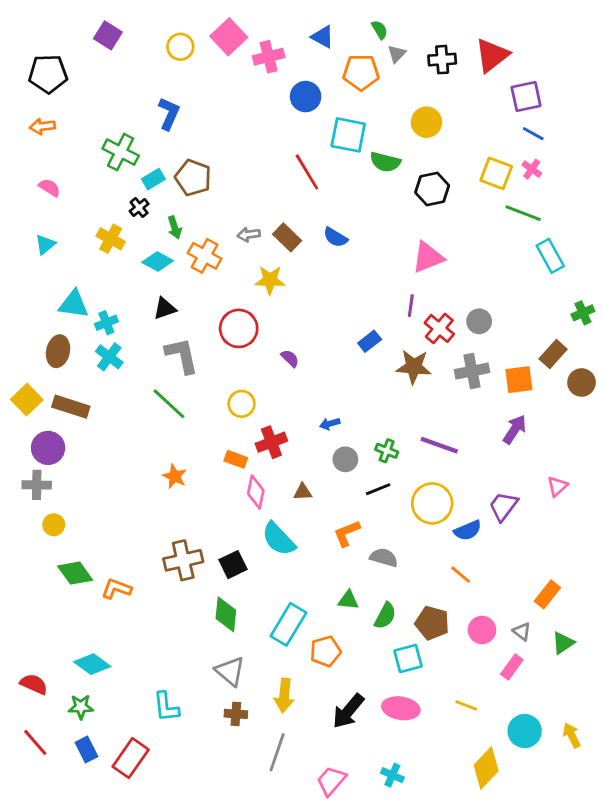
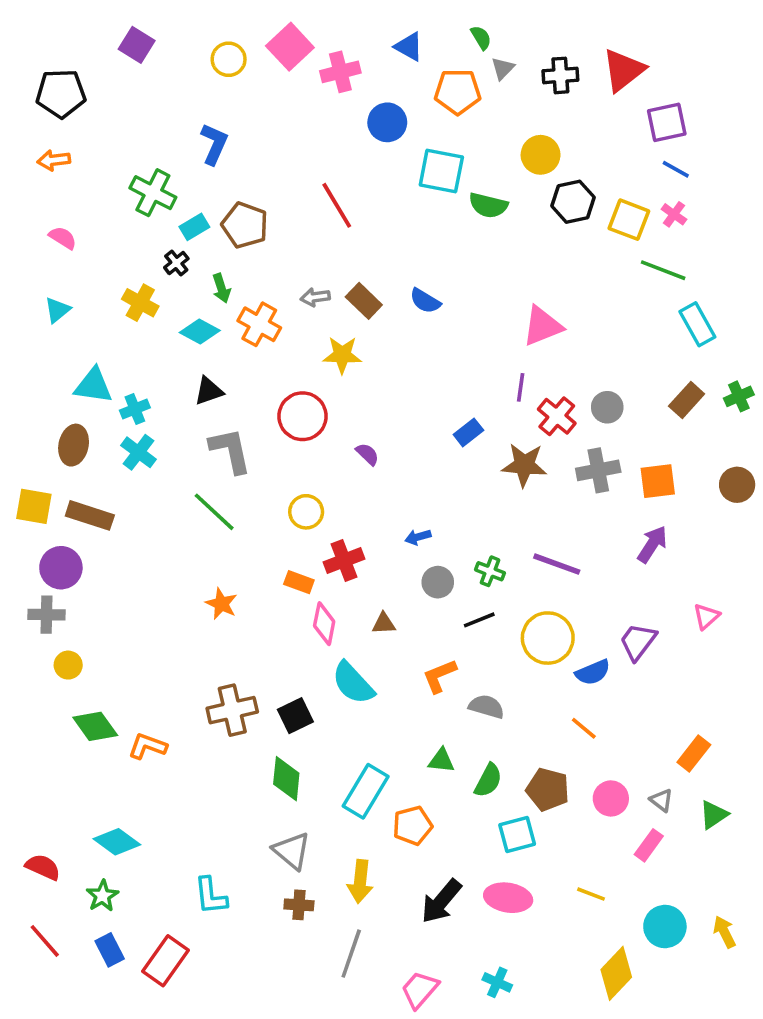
red line: (307, 172) -> (337, 205), moved
black hexagon: (432, 189) -> (573, 202), moved
brown rectangle: (553, 354) -> (687, 400), moved
yellow square: (27, 400) -> (34, 506), turned -36
green star: (81, 707) -> (102, 896), turned -30

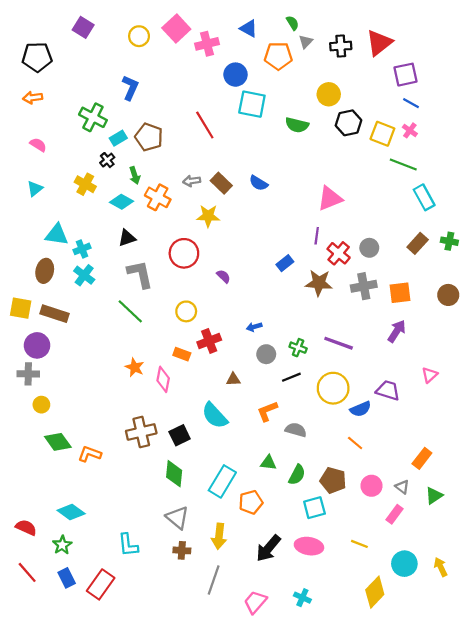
cyan square: (441, 171) -> (252, 104), moved
green cross: (739, 396) -> (449, 241), turned 35
pink diamond: (324, 624) -> (163, 379), moved
purple trapezoid: (638, 642) -> (388, 390), turned 70

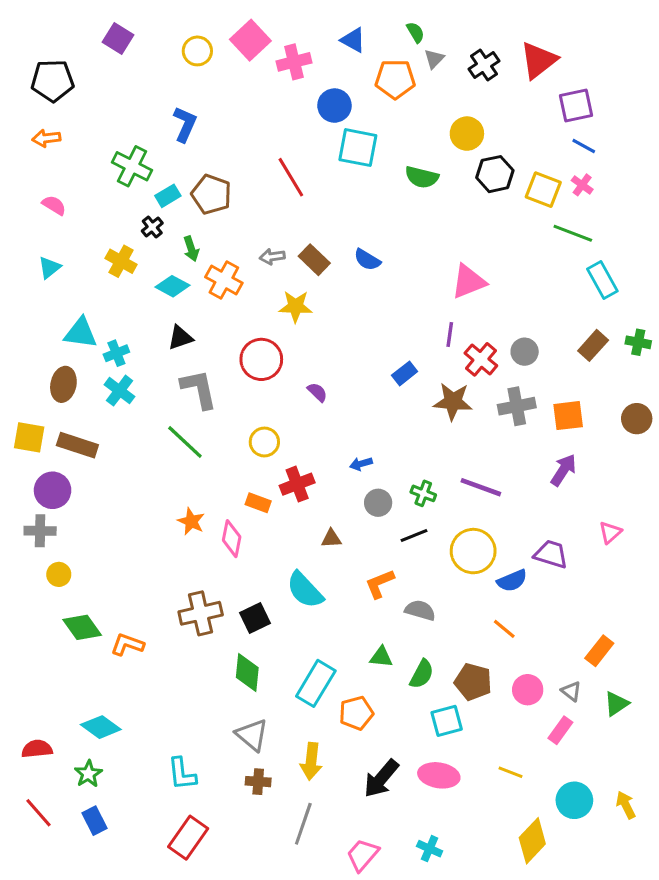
black cross: (341, 46) -> (484, 65), turned -30
red semicircle: (26, 527) -> (37, 749), turned -30
red rectangle: (101, 584) -> (188, 838), moved

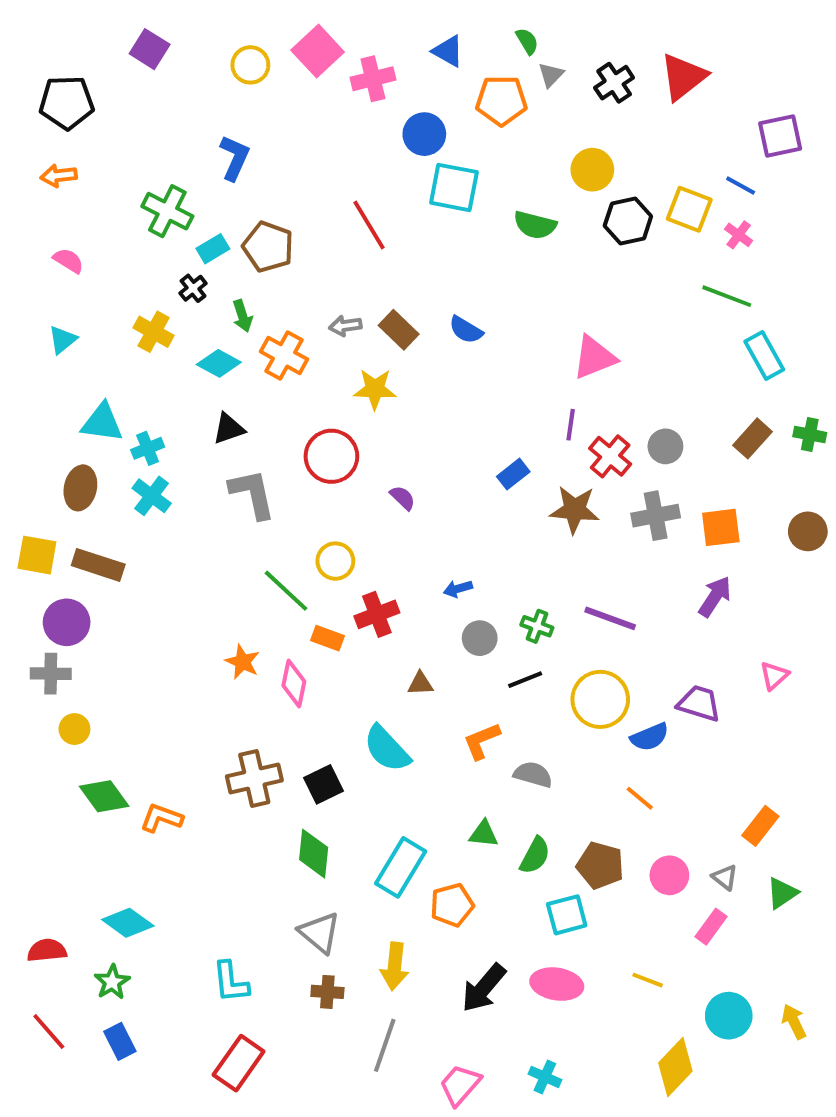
purple square: (576, 106) -> (780, 136), moved
yellow square: (543, 190) -> (689, 209), moved
green line: (185, 442) -> (286, 591), moved

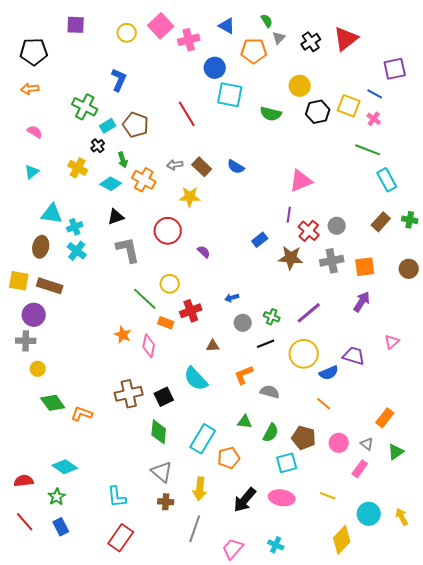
purple square: (150, 49) -> (76, 25), turned -30
purple line: (610, 618) -> (309, 313), turned -60

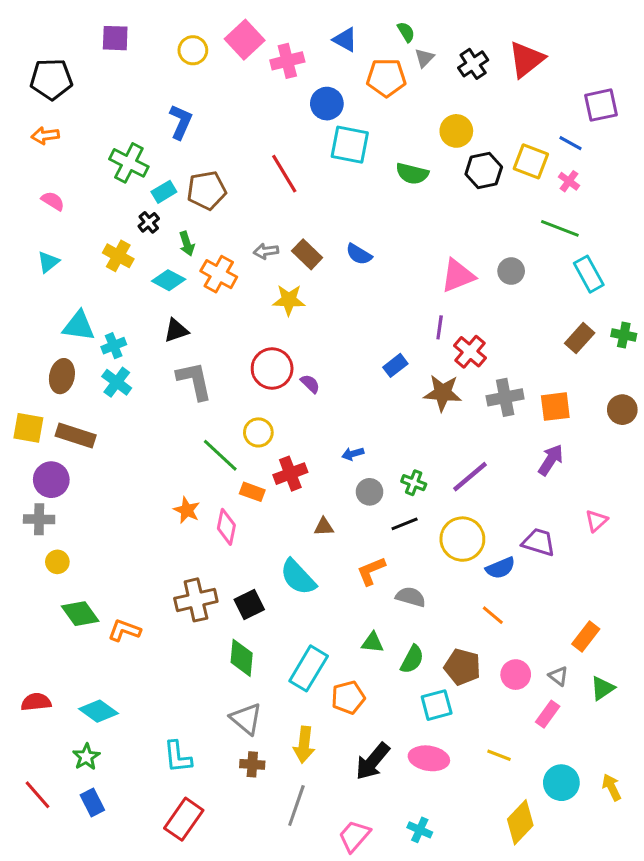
brown pentagon: (136, 125) -> (207, 190), turned -30
gray circle: (337, 226) -> (511, 271), moved
red circle: (168, 231) -> (272, 368), moved
red semicircle: (24, 481) -> (36, 702), moved

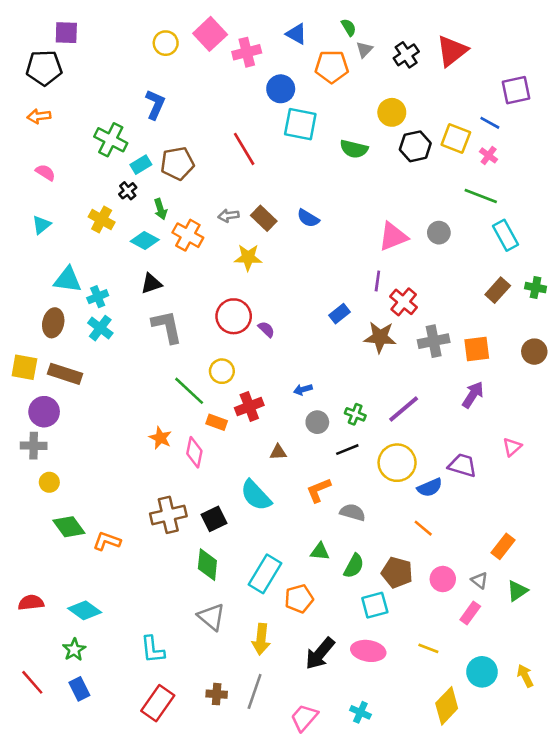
purple square: (115, 38) -> (66, 33), moved
brown cross: (252, 764) -> (217, 694), moved

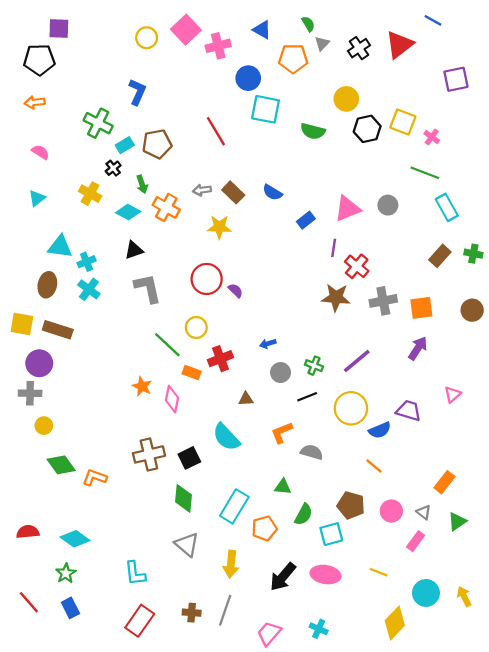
blue line: (490, 123) -> (433, 20), moved
blue rectangle: (340, 314) -> (306, 220), moved
green semicircle: (354, 566) -> (304, 514), moved

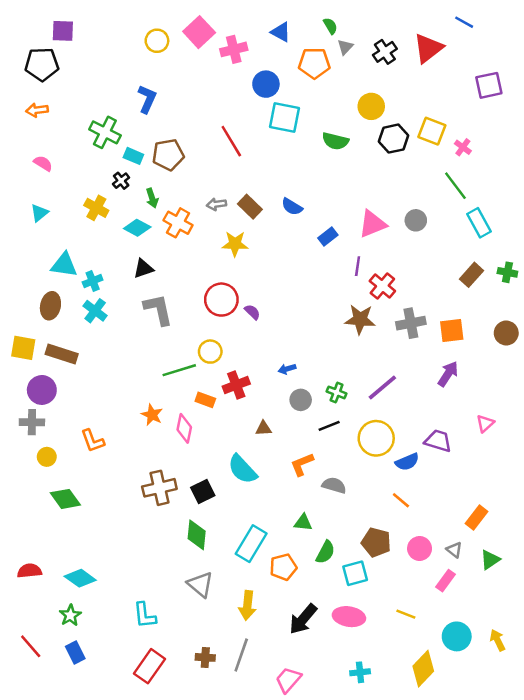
cyan rectangle: (125, 145) -> (133, 156), turned 54
green line: (425, 173) -> (455, 186), turned 32
green line: (167, 345) -> (179, 370), turned -60
orange L-shape: (95, 478) -> (93, 441), moved, turned -130
cyan cross: (319, 629) -> (360, 672), moved, turned -30

